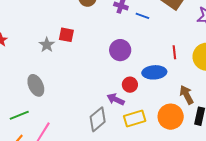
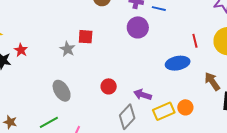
purple circle: (120, 50) -> (138, 27), moved
red circle: (130, 85) -> (109, 86), moved
orange circle: (171, 117) -> (185, 107), moved, size x0.6

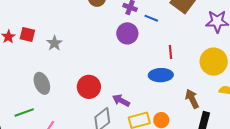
red square: (86, 37) -> (27, 34), moved
red line: (195, 41) -> (171, 52), moved
red circle: (109, 86) -> (89, 87), size x1.5

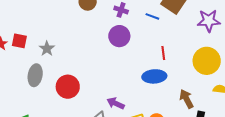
blue line: (151, 18) -> (152, 16), moved
gray ellipse: (42, 83) -> (35, 75), moved, turned 35
red circle: (89, 87) -> (68, 87), moved

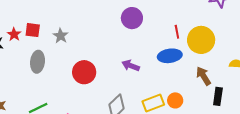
yellow circle: (207, 61) -> (201, 40), moved
gray ellipse: (35, 75) -> (38, 62), moved
purple arrow: (116, 103) -> (131, 66), moved

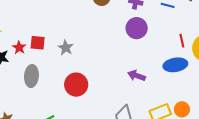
gray ellipse: (38, 62) -> (31, 76), moved
red circle: (84, 72) -> (76, 85), moved

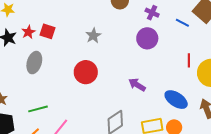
gray star: (66, 48) -> (93, 36), moved
blue ellipse: (175, 65) -> (176, 100), moved, turned 30
red circle: (76, 85) -> (86, 72), moved

